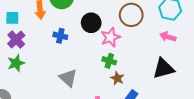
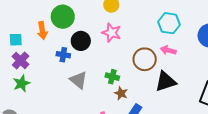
brown circle: (131, 15) -> (145, 59), moved
black circle: (91, 23) -> (81, 41), moved
pink star: (111, 37) -> (111, 33), moved, turned -30
gray triangle: (68, 78) -> (78, 80), moved

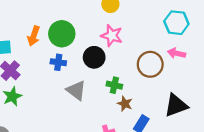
green circle: (63, 17) -> (62, 34), moved
orange arrow: (42, 31) -> (34, 36), turned 30
black circle: (81, 41) -> (94, 57), moved
black triangle: (166, 81) -> (176, 105), moved

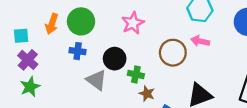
pink star: (112, 36) -> (133, 23), turned 30
black circle: (94, 57) -> (115, 59), moved

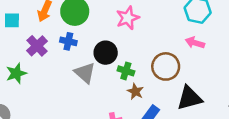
brown circle: (173, 53) -> (166, 66), moved
purple cross: (28, 60) -> (37, 46), moved

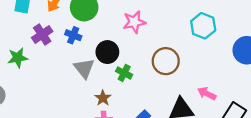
pink arrow: (195, 43) -> (207, 94), moved
brown circle: (166, 66) -> (166, 61), moved
brown star: (135, 91) -> (103, 98), moved

